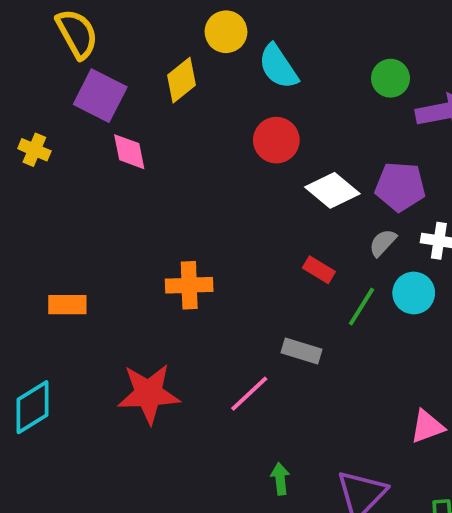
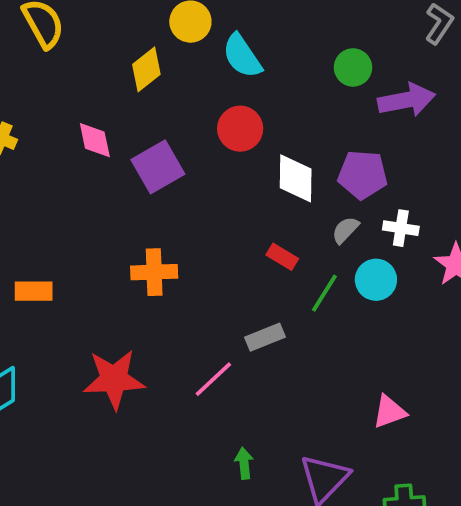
purple square: (100, 96) -> (158, 167), moved, turned 33
white diamond: (332, 190) -> (296, 178), turned 51
gray rectangle: (301, 351) -> (265, 337), turned -39

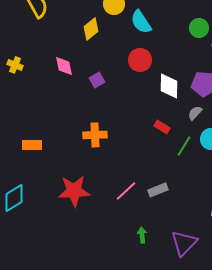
purple square: (158, 167) -> (97, 80), size x0.6
gray rectangle: (265, 337) -> (158, 190), moved

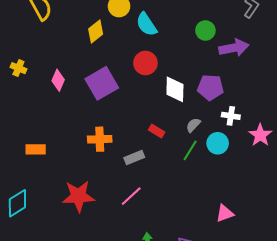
pink diamond: (64, 66) -> (58, 80), moved, turned 35
purple square: (97, 80) -> (102, 83), size x2.0
gray semicircle: (195, 113) -> (193, 125), moved
red rectangle: (162, 127) -> (157, 131), moved
gray rectangle: (158, 190) -> (134, 158), moved

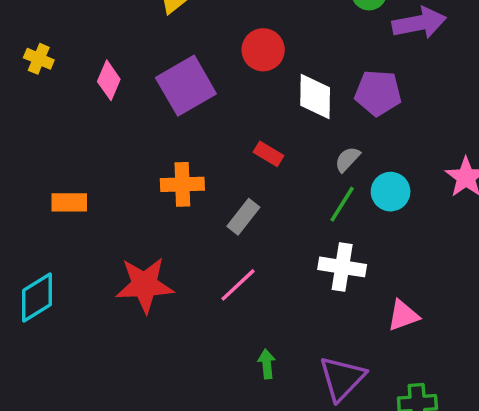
white cross: (231, 116) -> (342, 267), moved, size x1.4
red rectangle: (157, 131) -> (269, 154), moved
gray rectangle: (134, 158) -> (243, 217), turned -30

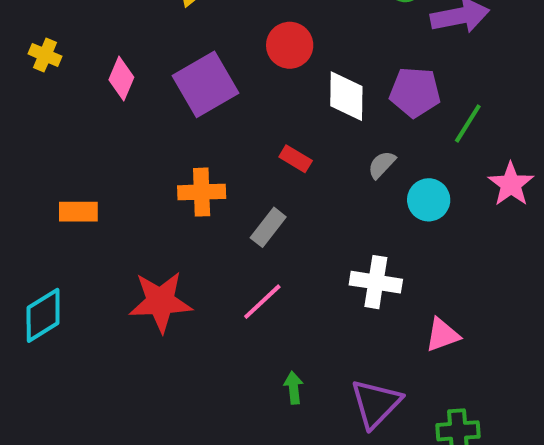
green line: (342, 204) -> (468, 124), moved

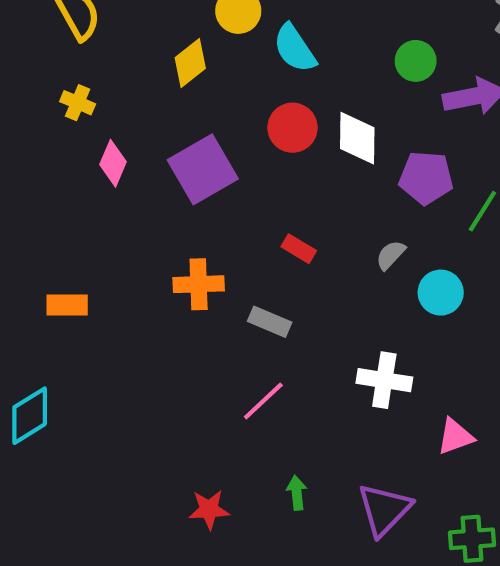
yellow cross: (45, 55) -> (78, 103), moved
white diamond: (346, 96) -> (357, 138), moved
gray rectangle: (268, 227) -> (270, 322), turned 75
red star: (160, 302) -> (209, 510), moved, size x0.6

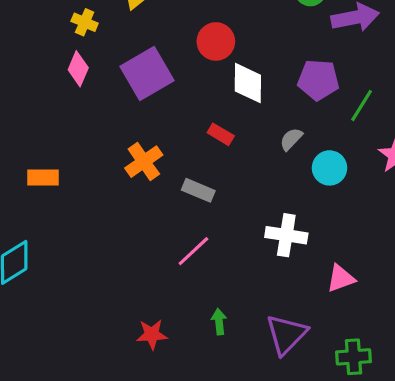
yellow cross: (78, 103) -> (85, 22), moved
white diamond: (357, 138) -> (248, 83), moved
orange cross: (199, 284) -> (144, 162), turned -33

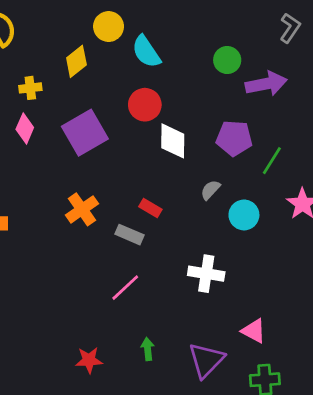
yellow cross: (85, 22) -> (30, 88), turned -30
red rectangle: (221, 134) -> (150, 208), moved
pink triangle: (341, 278) -> (254, 331), moved, turned 48

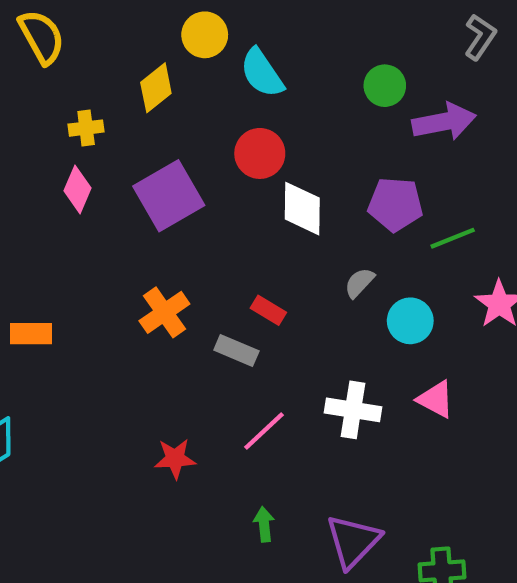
green line: (272, 161) -> (453, 238), turned 36
pink line: (125, 288) -> (264, 431), moved
pink triangle: (254, 331) -> (436, 399), moved
red star: (89, 360) -> (175, 459), moved

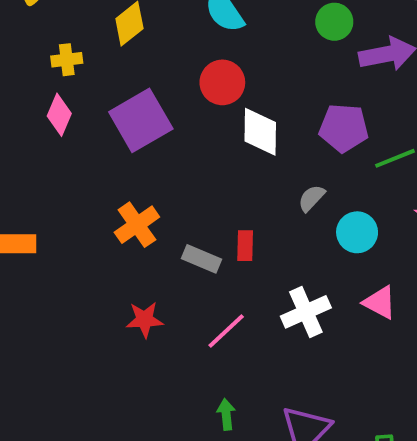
red rectangle: (268, 310) -> (245, 246), moved, turned 60
white cross: (353, 410) -> (306, 312), turned -33
red star: (175, 459) -> (145, 320), moved

